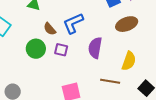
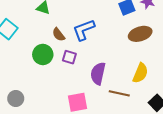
purple semicircle: (95, 48) -> (98, 73), moved

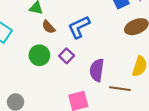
brown semicircle: (59, 34) -> (48, 27), moved
purple square: (69, 57) -> (67, 56), turned 32

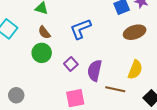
brown semicircle: (48, 27) -> (44, 32), moved
purple square: (67, 56) -> (71, 64), moved

